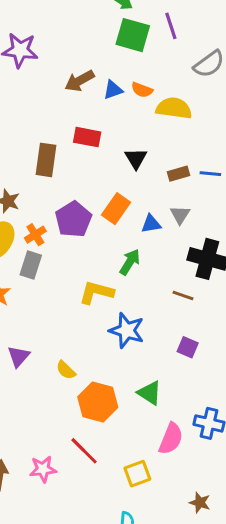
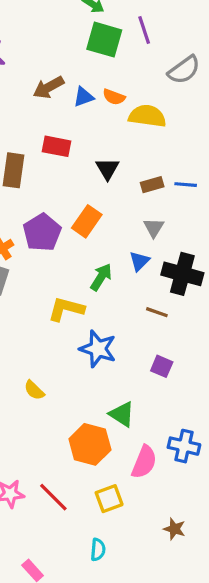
blue triangle: (151, 224) -> (139, 261), moved, turned -35
orange hexagon: (98, 402) -> (90, 444), moved
red line: (84, 451) -> (53, 497), moved

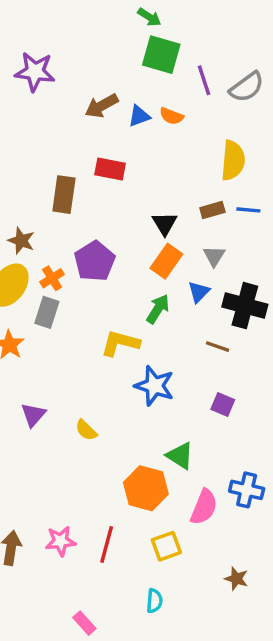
purple line: (144, 30) -> (204, 80), moved
yellow semicircle: (147, 116) -> (233, 160), moved, turned 87
black triangle: (107, 169) -> (165, 224), moved
orange rectangle: (87, 221) -> (166, 261), moved
red line: (53, 497) -> (107, 545), turned 60

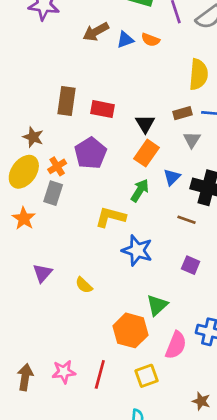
red rectangle: (110, 169) -> (102, 109), moved
gray triangle: (214, 256) -> (192, 140), moved
green triangle: (180, 456) -> (157, 305), turned 45

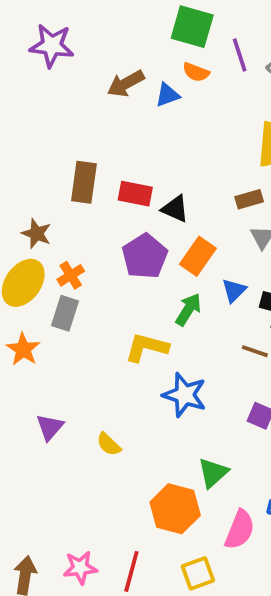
orange semicircle: (150, 40) -> (196, 72), moved
black triangle: (145, 124) -> (175, 209), moved, turned -35
purple pentagon: (90, 153) -> (145, 256), moved

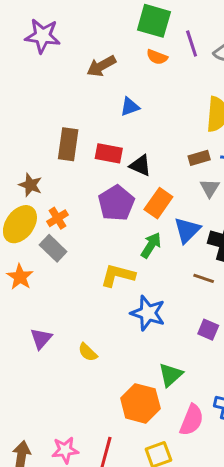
blue triangle: (168, 95) -> (130, 107), moved
blue triangle: (234, 290) -> (187, 230), size x1.4
gray rectangle: (65, 313) -> (53, 248), turned -64

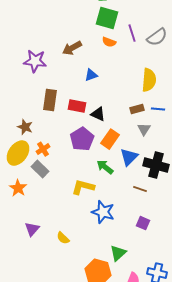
purple star: (43, 36) -> (35, 61), moved
green arrow: (151, 245) -> (105, 167), turned -84

